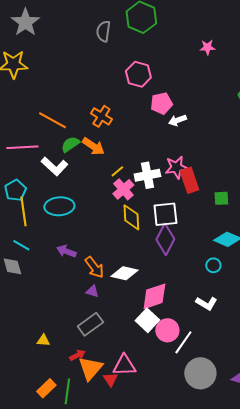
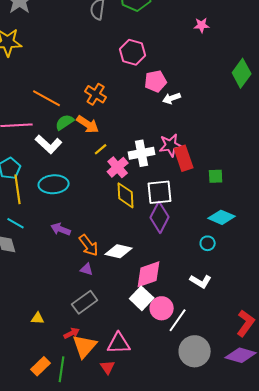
yellow line: (117, 171) -> (101, 149), moved
red triangle: (110, 379) -> (108, 367), moved

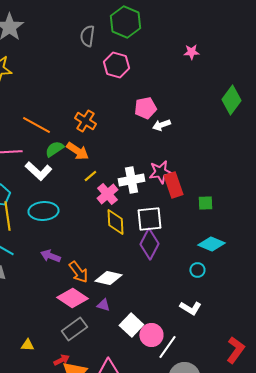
pink hexagon: (133, 52) -> (116, 65), moved
purple triangle: (87, 269) -> (103, 305), moved
pink diamond: (149, 274) -> (72, 298), moved, turned 52

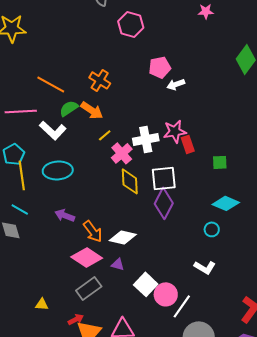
red rectangle: (173, 185) -> (188, 144), size x0.7

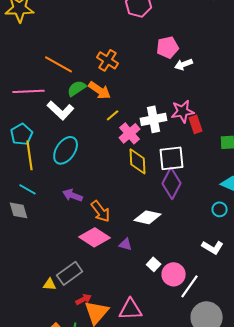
cyan ellipse: (58, 170) -> (66, 150), turned -52
white diamond: (123, 237) -> (148, 217), moved
white square: (146, 284) -> (154, 264), size x0.6
gray rectangle: (89, 288) -> (70, 273), moved

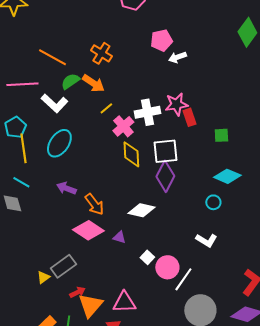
yellow triangle: (50, 284) -> (43, 277), turned -40

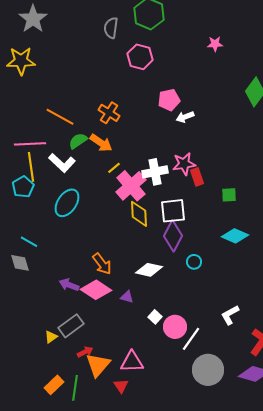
pink cross: (123, 126) -> (131, 186), size x1.4
yellow line: (23, 148) -> (31, 167), moved
purple arrow: (66, 188) -> (69, 285), moved
cyan circle: (213, 202) -> (194, 262), moved
white L-shape: (206, 240) -> (230, 315), moved, turned 120

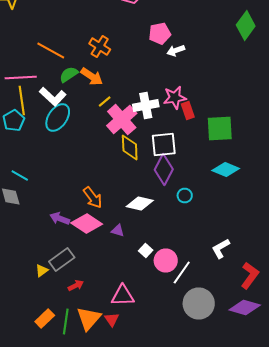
green square: (229, 195) -> (220, 128), size x1.8
cyan ellipse: (67, 203) -> (58, 118), moved
orange triangle: (98, 365) -> (89, 318), moved

